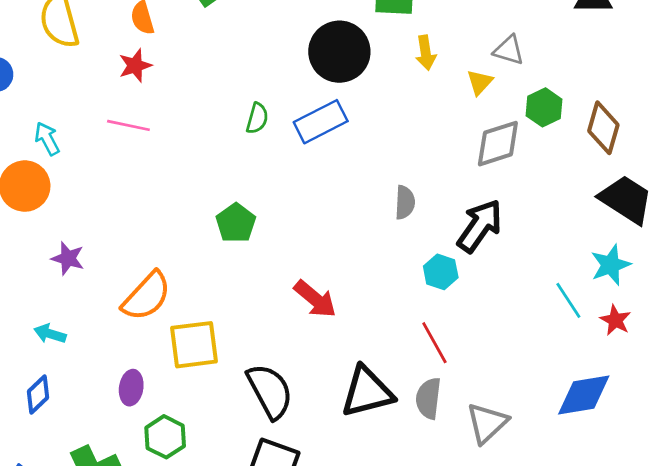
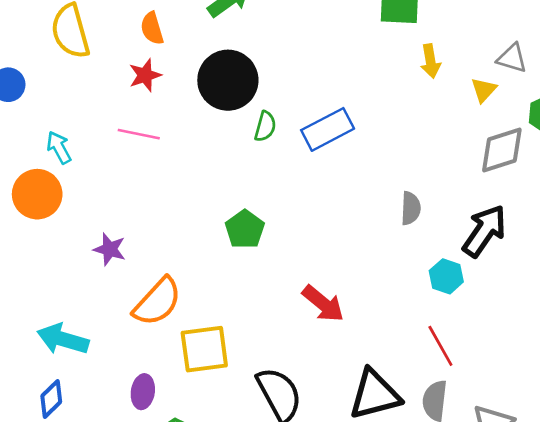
black circle: (339, 52) -> (228, 80), moved
purple star: (68, 258) -> (110, 249), moved
cyan arrow: (50, 334) -> (63, 339), size x1.6

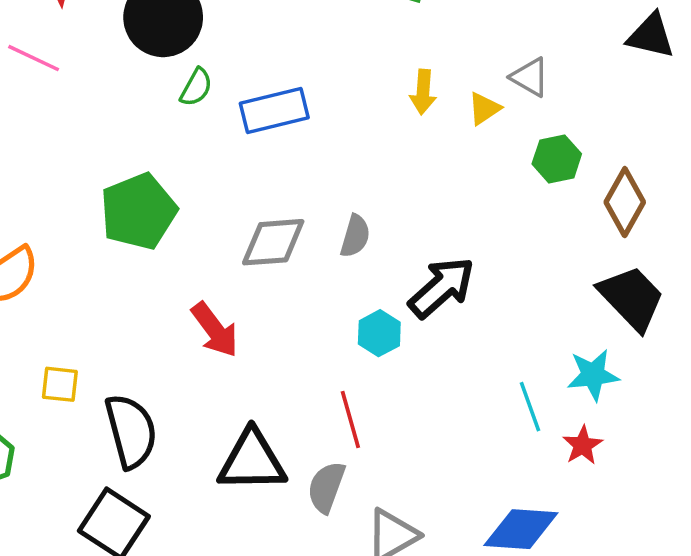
yellow arrow: (430, 61) -> (423, 92), moved
gray diamond: (502, 150) -> (273, 242), moved
green pentagon: (245, 229) -> (138, 211), size x1.5
yellow square: (204, 349) -> (60, 384), moved, size x0.6

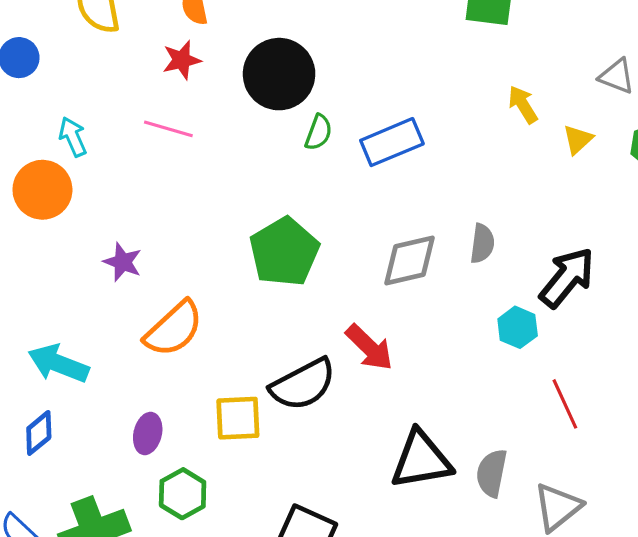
yellow arrow: (423, 92) -> (523, 105), turned 153
yellow triangle: (484, 109) -> (578, 139), moved
yellow square: (60, 384) -> (238, 418), size x1.4
red line: (350, 420) -> (565, 404), moved
black semicircle: (131, 431) -> (303, 384), moved, turned 86

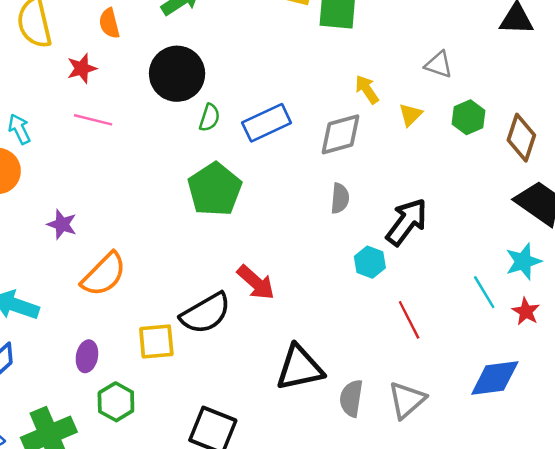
red star: (182, 60) -> (82, 68), moved
green pentagon: (284, 252) -> (215, 189), moved
gray diamond: (410, 261) -> (341, 134), moved
gray semicircle: (492, 473) -> (351, 398), moved

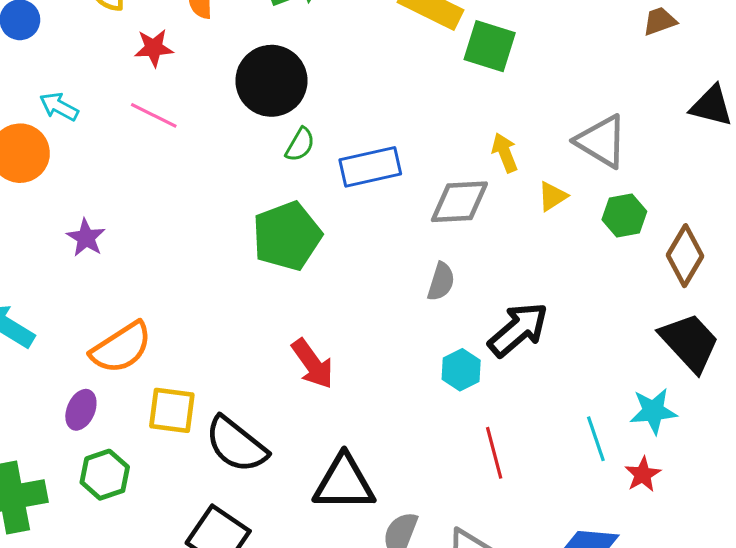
gray triangle: (439, 64) -> (602, 141), size x1.5
cyan arrow: (19, 129) -> (59, 107), turned -48
orange semicircle: (104, 274) -> (121, 348), moved
black semicircle: (206, 313) -> (236, 445), moved, turned 56

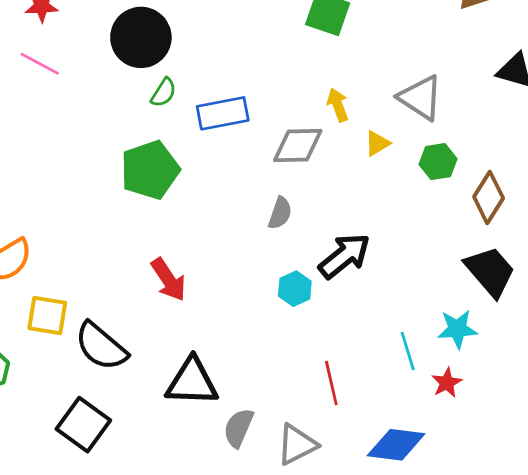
red line: (494, 453) -> (331, 383), moved

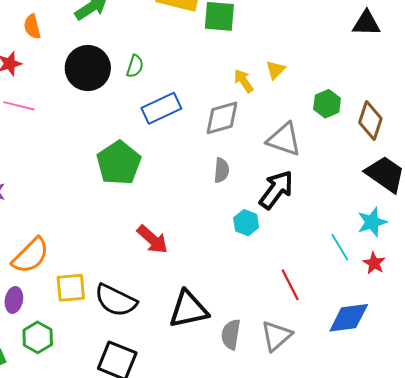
green semicircle: (164, 93) -> (135, 66), moved
gray triangle: (420, 98) -> (284, 139), moved
yellow triangle: (377, 143) -> (275, 70), moved

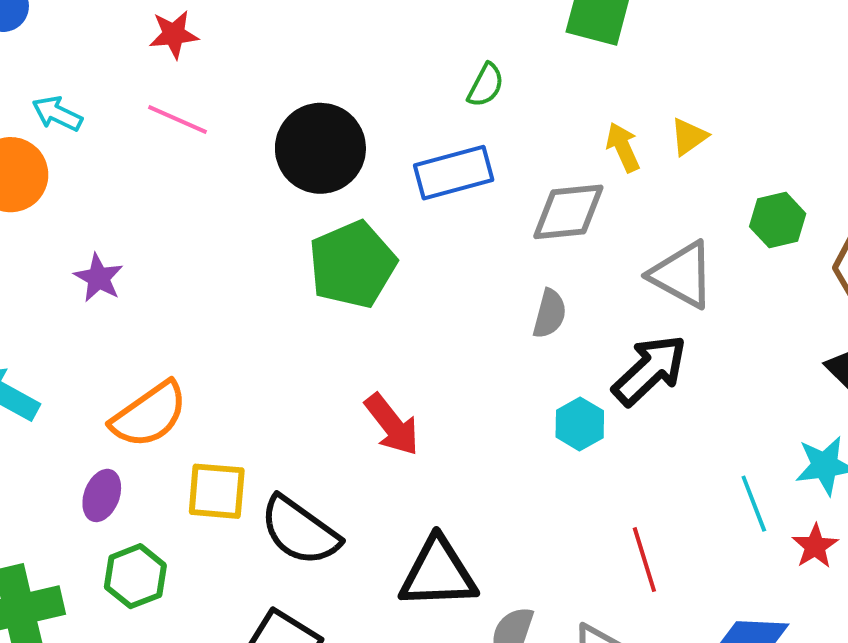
green semicircle: (135, 66) -> (486, 85), moved
black circle: (88, 68) -> (320, 148), moved

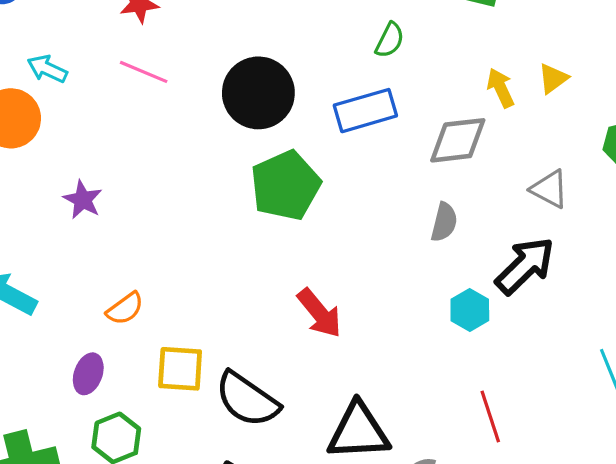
gray triangle: (682, 275) -> (550, 189), size x0.7
orange semicircle: (149, 415) -> (125, 309), size x0.6
red line: (644, 560) -> (490, 416), moved

